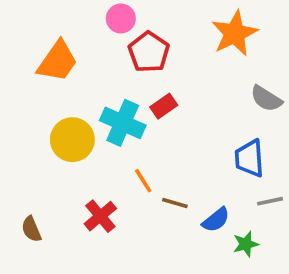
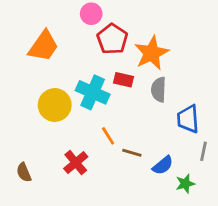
orange star: (235, 33) -> (152, 53), moved
gray semicircle: (266, 99) -> (159, 90), moved, turned 60
red rectangle: (164, 106) -> (123, 80), turned 48
gray line: (270, 201) -> (203, 151), turned -66

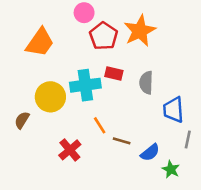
orange star: (152, 53) -> (140, 31), moved
cyan cross: (93, 92) -> (85, 85), turned -32
brown semicircle: (24, 172) -> (22, 120), moved, turned 54
green star: (185, 184) -> (171, 169), turned -30

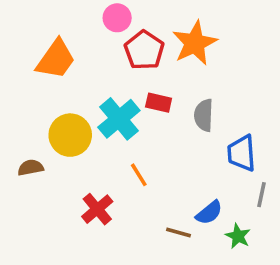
cyan cross: (85, 85) -> (119, 119), turned -32
brown semicircle: (22, 120) -> (31, 168), turned 48
brown line: (122, 141) -> (178, 233), moved

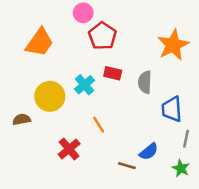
orange star: (195, 43) -> (173, 45), moved
cyan cross: (119, 119) -> (84, 85), size x0.7
green star: (238, 236) -> (181, 168), moved

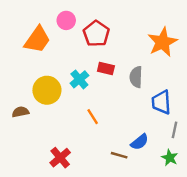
pink circle: (83, 13) -> (66, 20), moved
red cross: (69, 149) -> (60, 158), moved

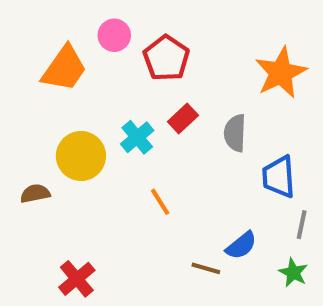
red rectangle: (106, 69) -> (183, 119), turned -56
red cross: (60, 158) -> (77, 279), moved

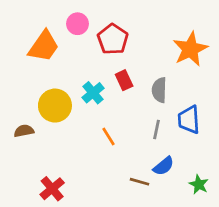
red rectangle: (183, 119) -> (124, 80), turned -72
gray line: (302, 225) -> (156, 129), moved

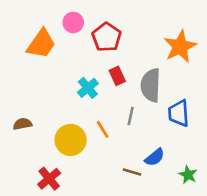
gray semicircle: (159, 90) -> (151, 85), size x1.4
yellow circle: (55, 106) -> (71, 140), moved
gray line: (156, 129) -> (131, 116), moved

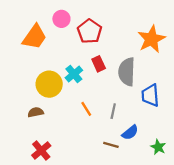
gray line: (131, 116) -> (113, 111), moved
brown semicircle: (22, 124) -> (36, 112), moved
yellow circle: (71, 140) -> (49, 84), moved

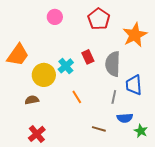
red pentagon: (90, 31) -> (99, 19), moved
orange trapezoid: (34, 37) -> (18, 55), moved
gray line: (113, 111) -> (114, 97), moved
blue semicircle: (130, 132) -> (125, 118), moved, turned 35

